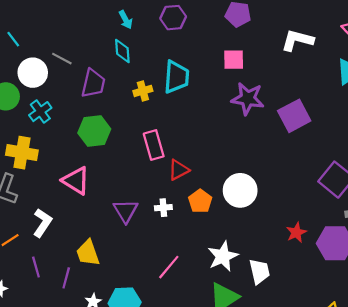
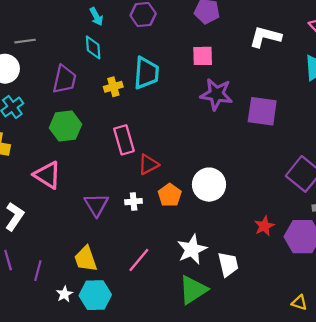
gray line: (62, 59) -> (25, 41), moved, turned -36
purple square: (294, 116) -> (262, 111), turned 36
yellow trapezoid: (88, 253) -> (86, 259), moved

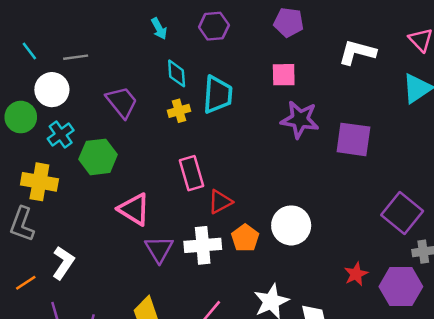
cyan diamond: (93, 47) -> (177, 73), moved
purple trapezoid: (64, 79) -> (122, 102), turned -52
green hexagon: (65, 126) -> (98, 157), moved
pink triangle: (47, 175) -> (134, 209), moved
white cross: (134, 202) -> (203, 245), size x1.8

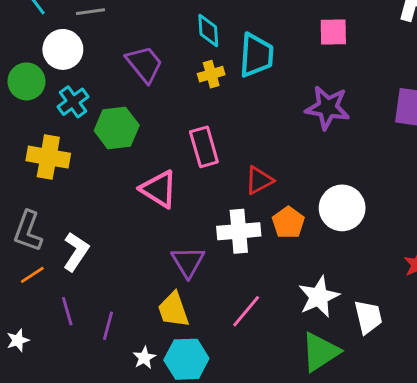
purple star: (300, 120) -> (328, 108), moved
pink rectangle: (191, 173) -> (204, 147), moved
gray L-shape: (22, 224) -> (28, 231), moved
purple triangle: (159, 249) -> (188, 262), moved

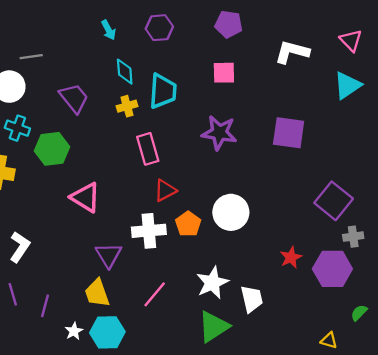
cyan cross: (73, 102) -> (17, 128), turned -35
pink rectangle: (204, 147) -> (148, 149), moved

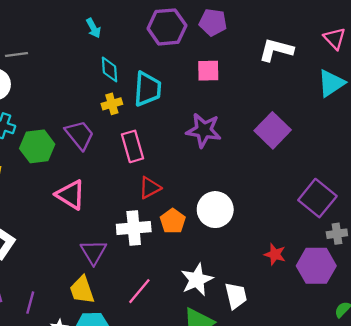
purple hexagon: (159, 28) -> (167, 27), moved, size x1.4
purple trapezoid: (74, 98) -> (80, 135), moved
purple square: (289, 133) -> (273, 130), turned 36
red star: (291, 257) -> (275, 254), turned -30

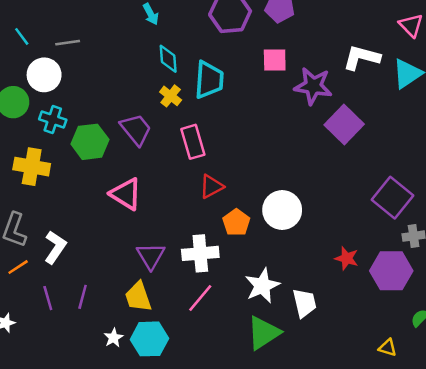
white L-shape: (276, 50) -> (361, 57), moved
yellow cross: (112, 104) -> (171, 96), turned -36
purple star: (204, 130) -> (313, 86), moved
white cross: (134, 228) -> (200, 253), moved
purple line: (30, 303) -> (83, 297), moved

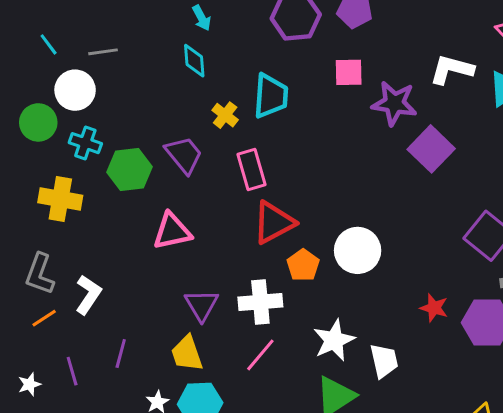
cyan diamond: (168, 59) -> (194, 61), moved
red triangle: (211, 186) -> (274, 223), size x1.5
pink triangle: (126, 194) -> (172, 231), turned -44
purple line: (48, 298) -> (72, 371), moved

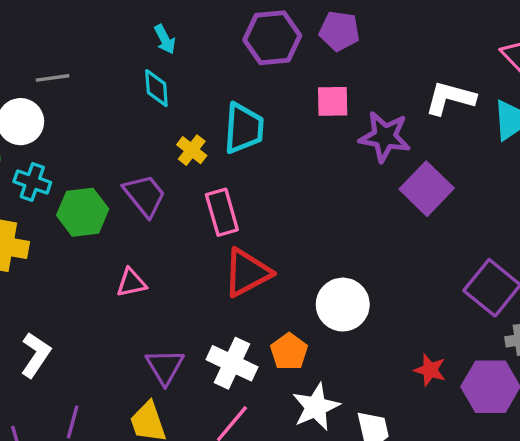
pink triangle: (172, 231) -> (131, 283), size x0.7
orange pentagon: (303, 265) -> (289, 352), moved
white cross: (260, 302) -> (232, 363), turned 30

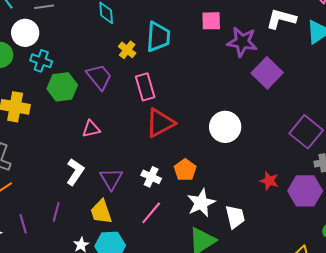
cyan cross: (32, 182) -> (41, 61), moved
white circle: (343, 305) -> (225, 127), moved
white L-shape: (36, 355) -> (75, 172), moved
white cross: (232, 363) -> (151, 177), size x0.7

